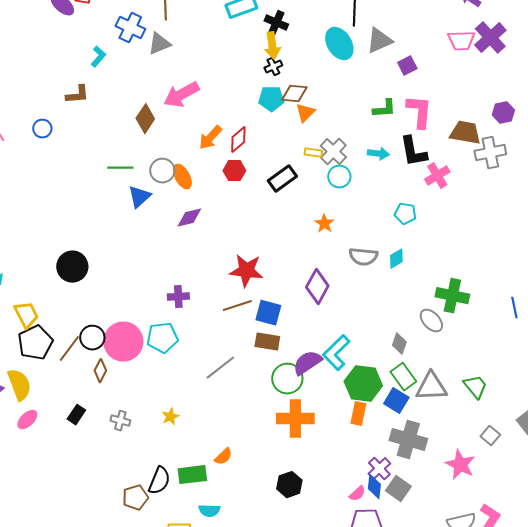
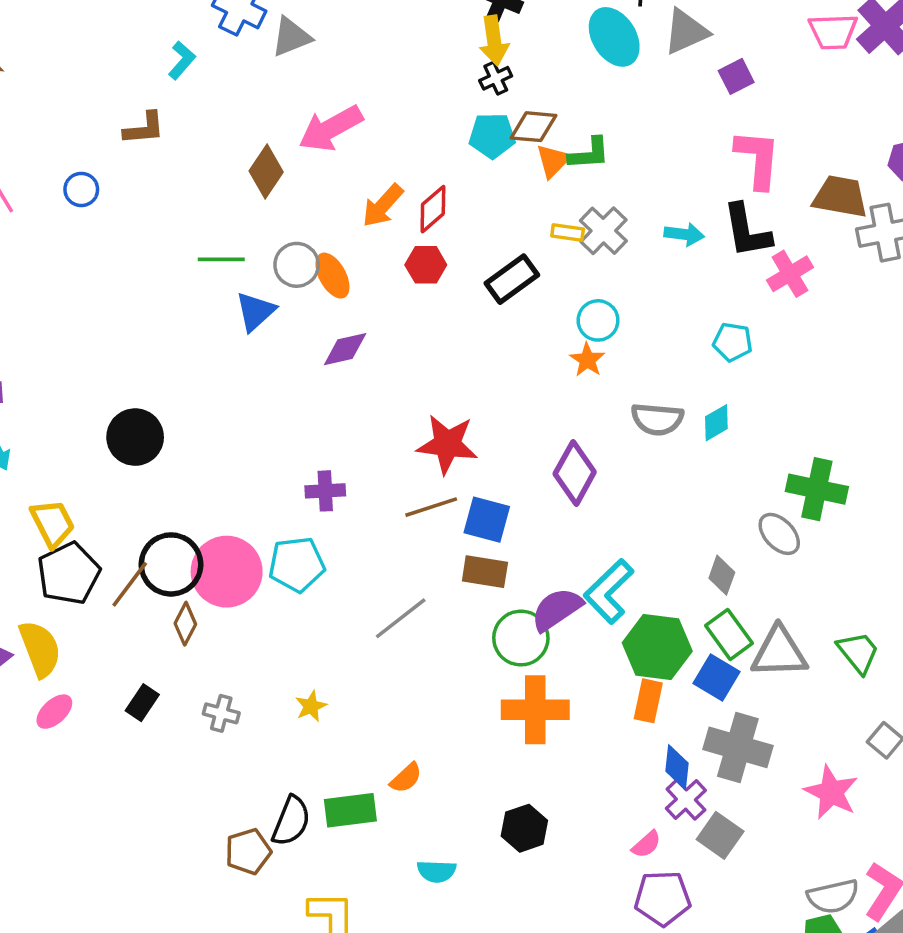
green L-shape: (384, 109) -> (589, 154), moved
cyan circle: (339, 177) -> (598, 320), moved
black circle: (92, 338) -> (171, 564), size x1.4
blue diamond: (374, 487) -> (677, 767), moved
cyan semicircle: (209, 511) -> (437, 871), moved

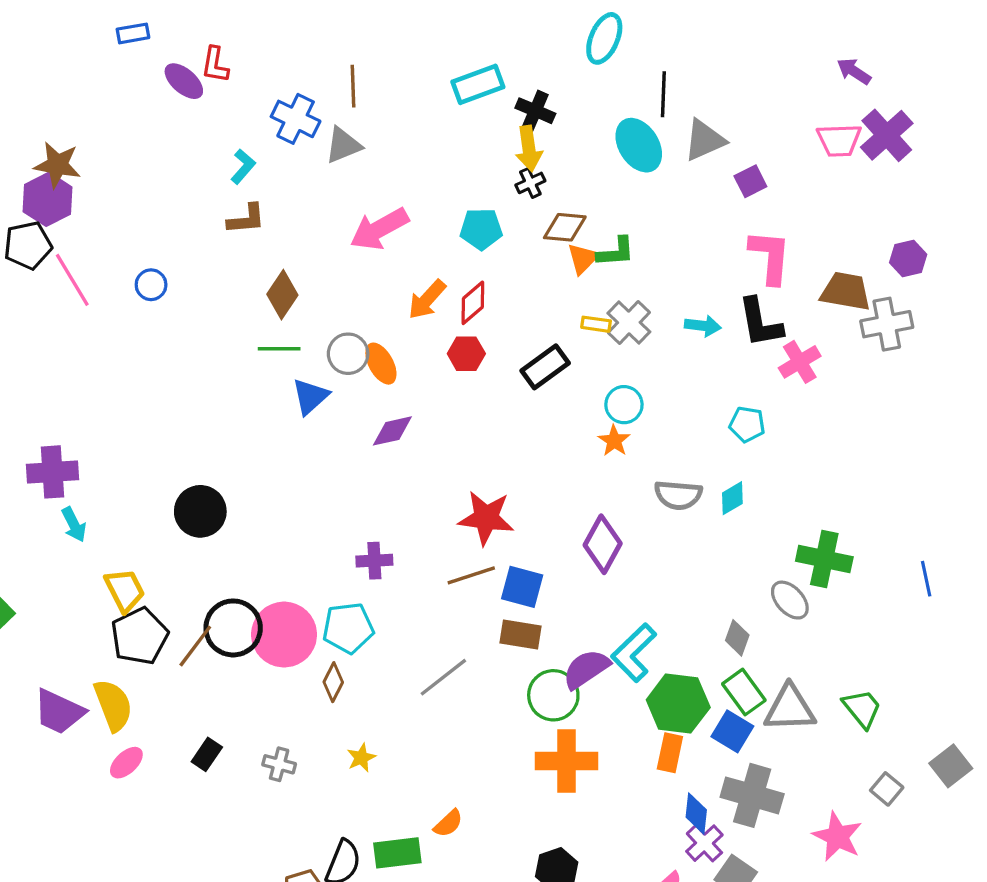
brown L-shape: (144, 128) -> (246, 219), moved
cyan pentagon: (492, 136) -> (481, 229), moved
brown diamond: (266, 172) -> (282, 295), moved
brown diamond: (185, 624) -> (333, 682), moved

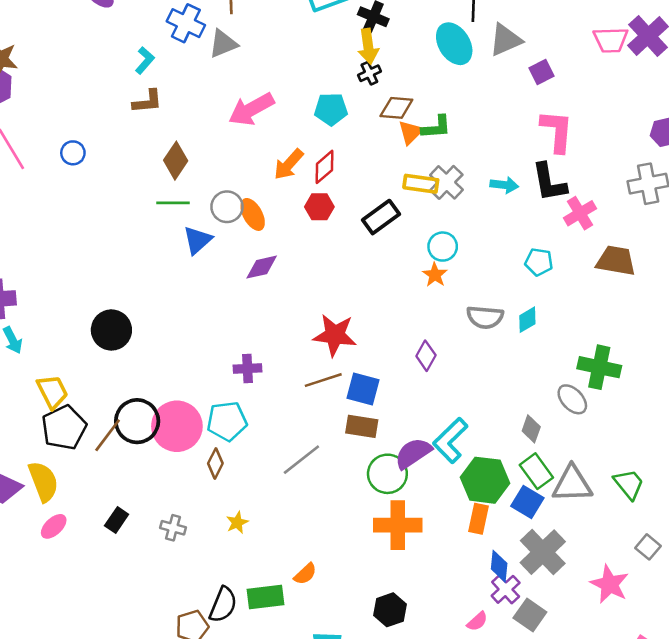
brown trapezoid: (846, 291) -> (616, 261), moved
yellow rectangle: (596, 324) -> (421, 184), size x1.5
purple diamond: (603, 544) -> (426, 356), size x0.7
gray cross: (752, 795) -> (543, 552), turned 30

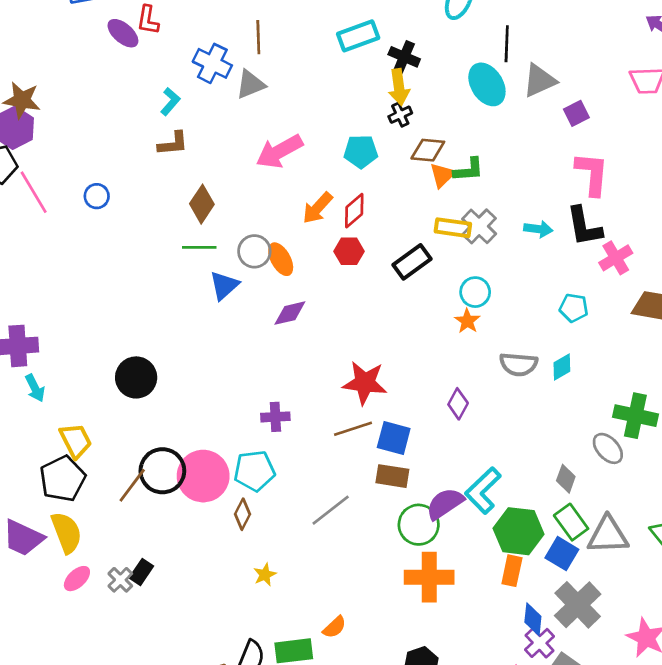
black pentagon: (64, 428) -> (63, 479), moved
gray cross: (173, 528) -> (120, 580), moved, turned 30

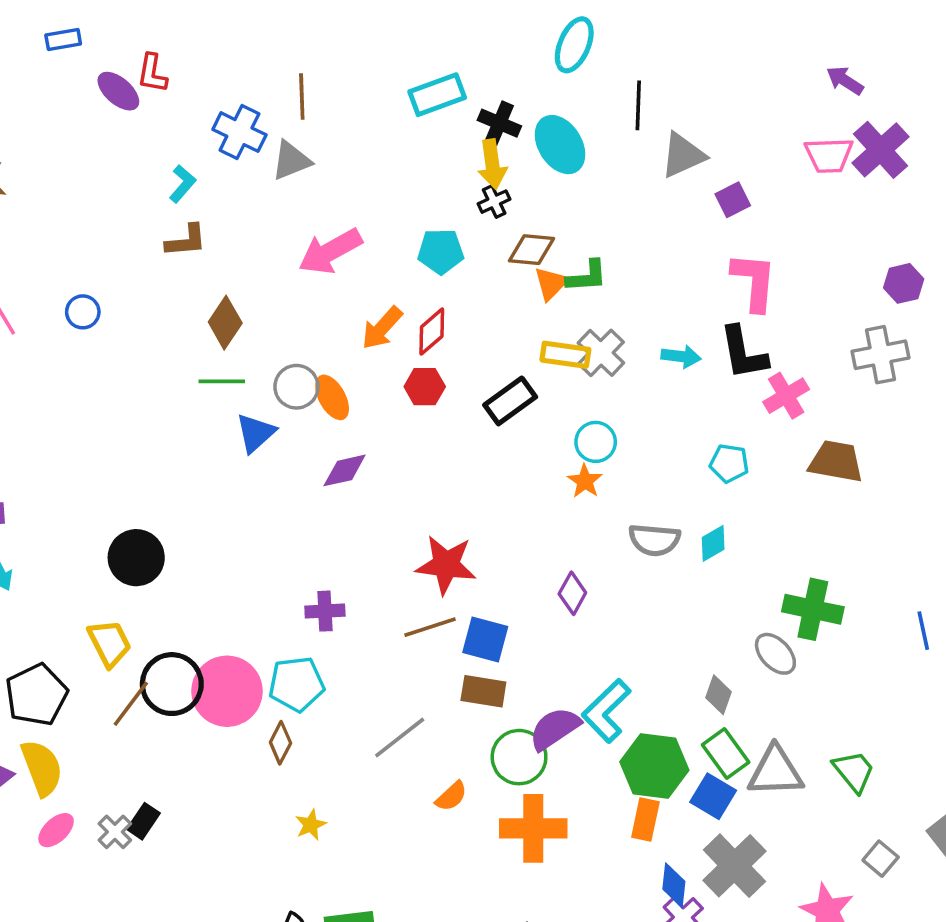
cyan ellipse: (487, 84) -> (560, 145), moved
yellow trapezoid: (76, 441) -> (109, 643), moved
orange semicircle: (335, 627) -> (451, 796), moved

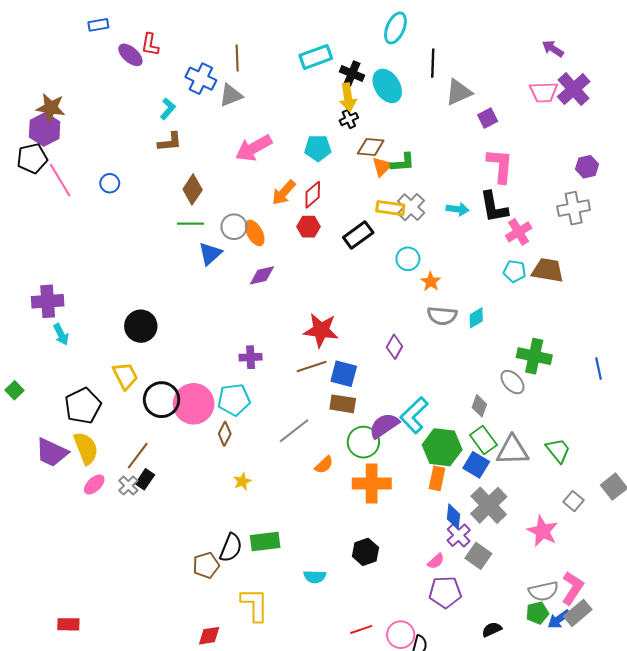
cyan pentagon: (729, 463) -> (515, 271), moved
orange star: (585, 481) -> (431, 282), moved
brown line: (131, 704) -> (138, 456), moved

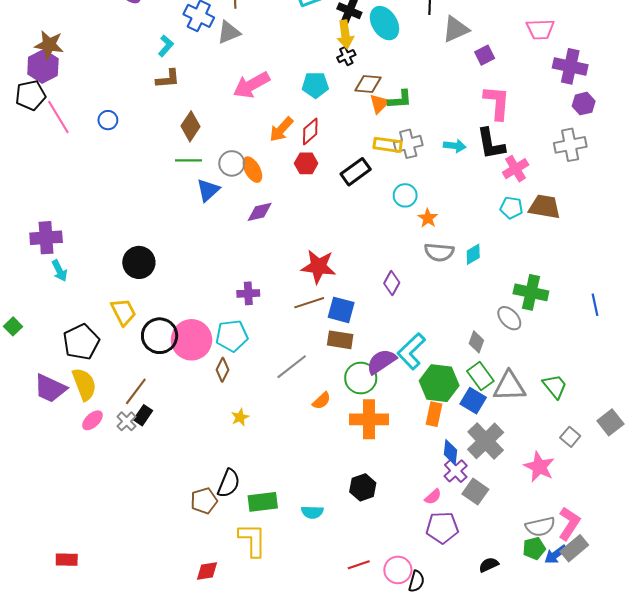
purple cross: (574, 89) -> (570, 66), moved, turned -36
gray cross: (411, 207) -> (408, 144), turned 32
green rectangle: (265, 541) -> (263, 502), moved

